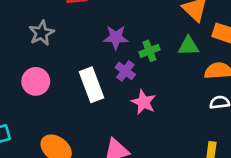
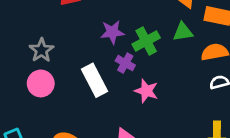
gray star: (41, 33) -> (41, 50), moved
green cross: (149, 51) -> (146, 41), size x1.4

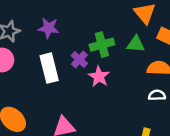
purple star: (112, 32) -> (49, 28), moved
pink star: (146, 91) -> (99, 77), moved

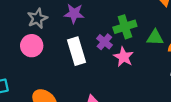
green triangle: (136, 44) -> (155, 37), moved

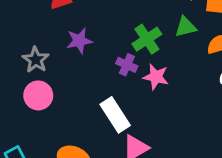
green triangle: (155, 37) -> (186, 27), moved
white rectangle: (76, 51) -> (115, 115), moved

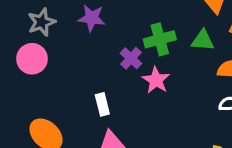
white rectangle: (115, 115) -> (102, 104), size x0.6

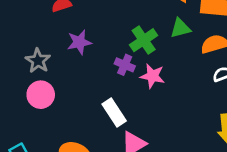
white rectangle: (102, 104) -> (114, 113), size x1.4

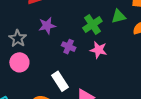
purple cross: (125, 65) -> (69, 47), moved
white rectangle: (114, 113) -> (60, 81), moved

